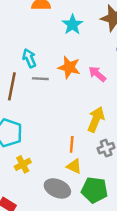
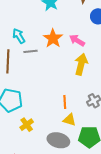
orange star: (69, 67) -> (53, 38), turned 30
yellow arrow: (96, 119) -> (81, 64), moved

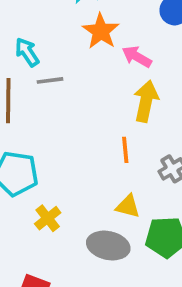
orange star: (53, 38) -> (101, 31), moved
orange line: (65, 102) -> (125, 150), moved

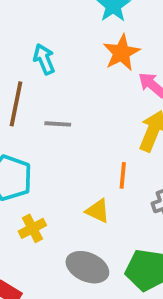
gray line: (50, 80) -> (58, 124), moved
yellow triangle: (128, 206) -> (98, 211), moved

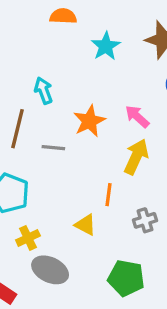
orange star: (121, 53) -> (89, 121), moved
gray ellipse: (87, 267) -> (50, 270), moved

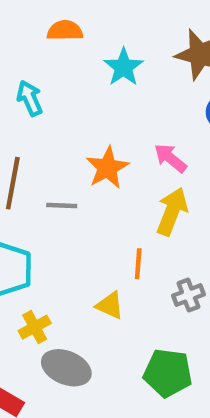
cyan arrow: (44, 91) -> (30, 98), moved

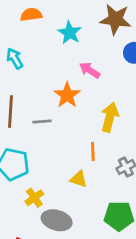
pink arrow: (170, 158) -> (90, 70), moved

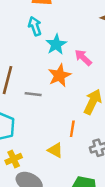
cyan star: (70, 33) -> (56, 44), moved
cyan arrow: (15, 58) -> (35, 26), moved

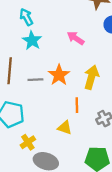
cyan star: (56, 44) -> (32, 40), moved
orange star: (59, 75) -> (59, 75), moved

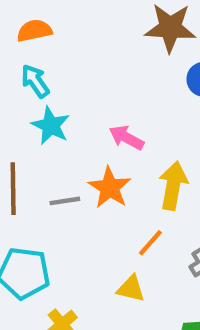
pink arrow: (76, 38) -> (127, 138), moved
orange line: (77, 105) -> (150, 243), turned 48

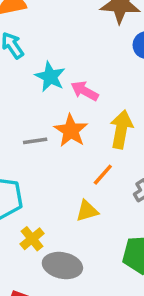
cyan star: (51, 126) -> (50, 77), moved
yellow triangle: (131, 289) -> (87, 211), turned -30

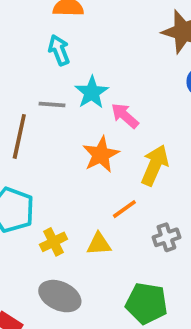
gray line: (35, 141) -> (52, 104), moved
yellow cross: (32, 239) -> (53, 242), moved

